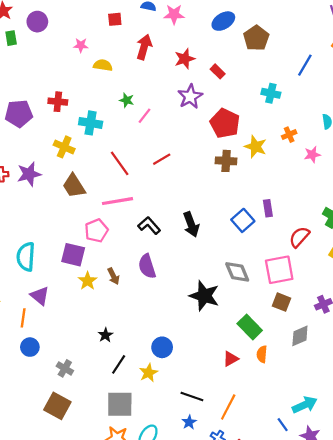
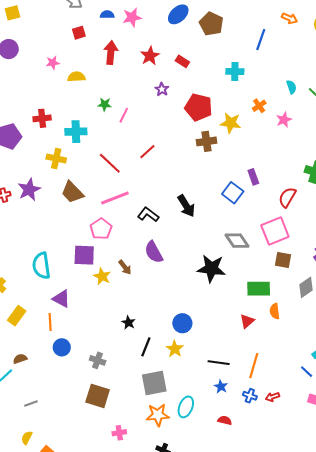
purple star: (190, 97) -> (162, 89), size x0.6
green rectangle: (250, 327) -> (259, 289), turned -35

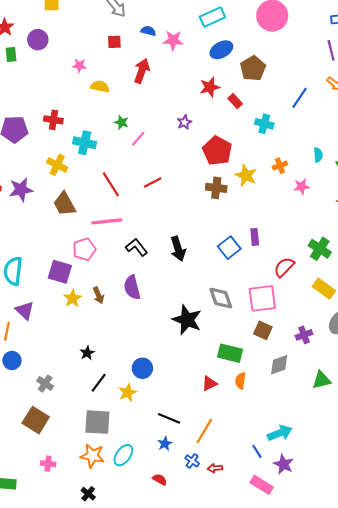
red star: (150, 56) -> (210, 87), moved
red rectangle: (182, 61) -> (235, 101), moved

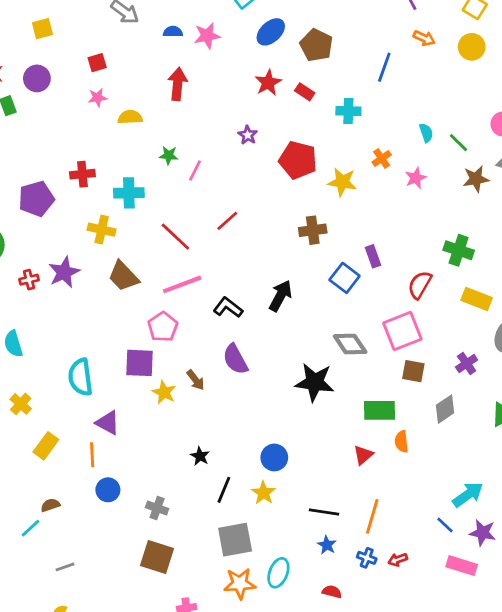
red square: (114, 42) -> (97, 63), moved
brown cross: (216, 188) -> (313, 230), moved
black arrow: (178, 249) -> (280, 296), turned -120

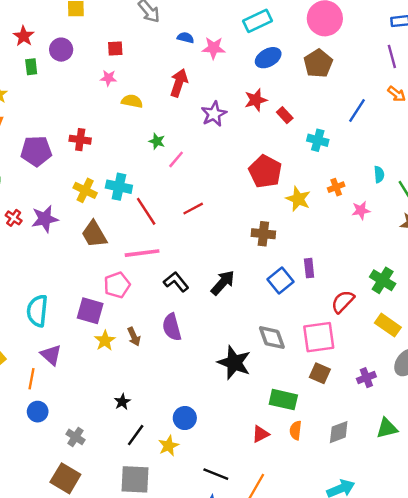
brown pentagon: (316, 45) -> (318, 63), moved
purple star: (248, 135) -> (214, 114), moved, size x1.5
cyan cross: (129, 193) -> (119, 187), moved
red cross: (29, 280) -> (14, 218), turned 35
gray diamond: (445, 409) -> (339, 432), moved

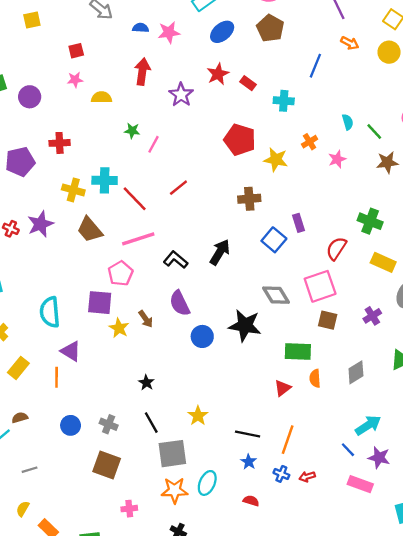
purple circle: (61, 50) -> (30, 97), moved
blue circle: (38, 412) -> (71, 425), moved
blue circle: (185, 418) -> (202, 336), moved
black line: (136, 435) -> (151, 423), moved, turned -55

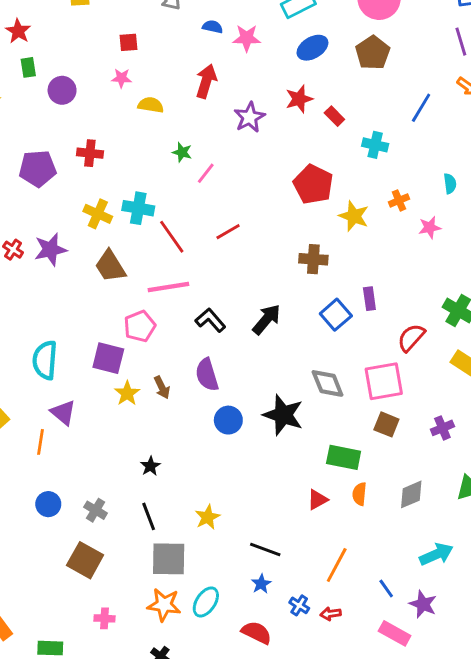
cyan arrow: (368, 425) -> (436, 554), moved
orange line: (288, 440) -> (337, 565), moved
red semicircle: (251, 501) -> (257, 633), size x1.5

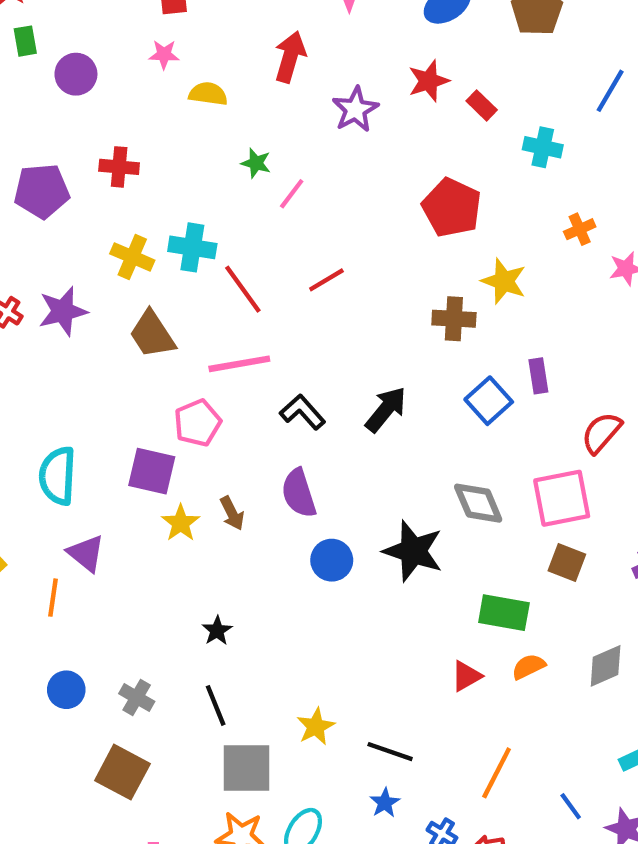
yellow star: (354, 216) -> (504, 281), moved
orange semicircle: (359, 494) -> (529, 667), turned 60
yellow star: (208, 517) -> (316, 727), moved

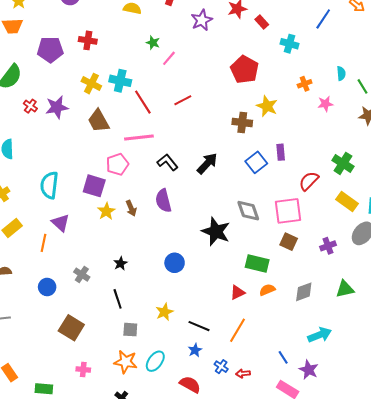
blue circle: (332, 560) -> (175, 263), moved
gray cross: (137, 697) -> (82, 275), moved
gray square: (246, 768) -> (130, 330), size x0.6
orange line: (497, 773) -> (237, 330), moved

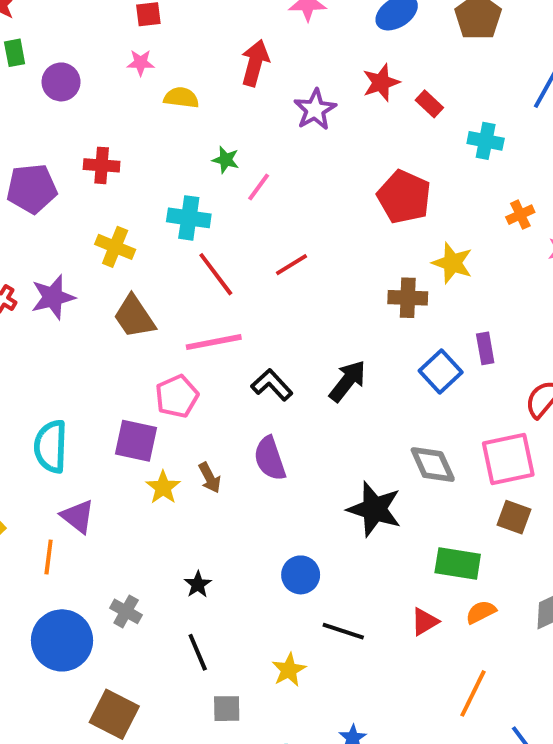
cyan cross: (120, 81) -> (189, 218), moved
blue circle: (47, 287) -> (62, 640), size x1.8
black line: (199, 326) -> (343, 631), moved
orange line: (237, 330) -> (473, 693), moved

